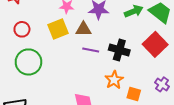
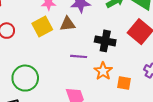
purple line: (91, 50) -> (79, 56), moved
green circle: (28, 62) -> (25, 78), moved

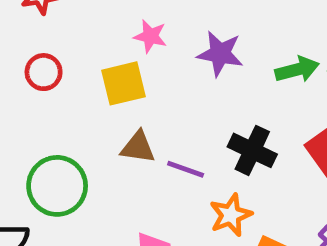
brown triangle: (68, 24) -> (138, 147), moved

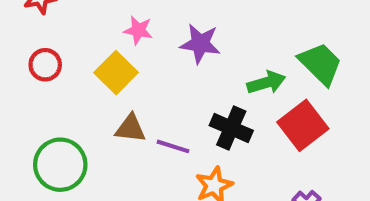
green arrow: (297, 69) -> (266, 83), moved
yellow square: (124, 83) -> (116, 73), turned -30

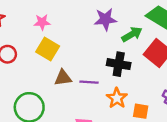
pink star: (138, 30) -> (42, 22), moved
purple star: (200, 44) -> (105, 19), moved

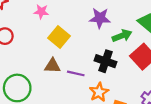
yellow square: (48, 49) -> (59, 37), moved

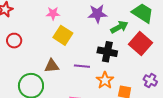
pink star: (41, 12) -> (53, 13), moved
brown triangle: (52, 66) -> (52, 66), moved

